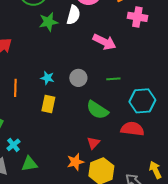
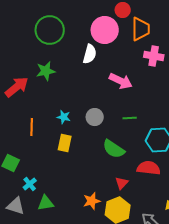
green star: (48, 22) -> (46, 71), moved
red triangle: (93, 143) -> (122, 183), moved

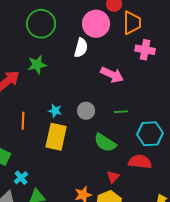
yellow rectangle: (65, 143) -> (56, 137), size x1.5

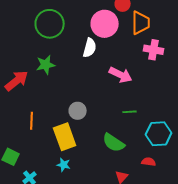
cyan star: (55, 111) -> (64, 165), moved
gray circle: (86, 111) -> (78, 111), moved
yellow rectangle: (56, 137) -> (65, 137), turned -32
red semicircle: (140, 162) -> (149, 162), size x0.6

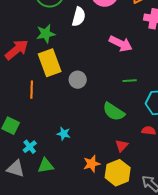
white semicircle: (90, 48) -> (79, 17), moved
yellow rectangle: (65, 137) -> (50, 63), moved

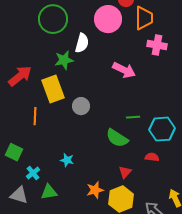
green star: (46, 34) -> (64, 60), moved
green line: (130, 81) -> (133, 117), moved

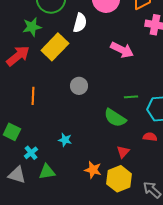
green star: (64, 60) -> (32, 27), moved
yellow rectangle: (53, 89) -> (55, 47), moved, turned 64
orange star: (95, 190) -> (93, 170), turned 30

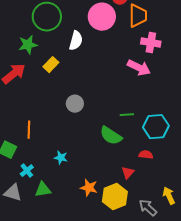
yellow rectangle: (55, 47) -> (51, 65), size x0.6
pink arrow: (122, 50) -> (139, 68), moved
orange line: (33, 96) -> (29, 130), moved
red triangle: (123, 152) -> (128, 173), moved

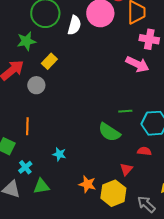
white semicircle: (76, 41) -> (74, 25), moved
gray circle: (75, 104) -> (36, 85), moved

